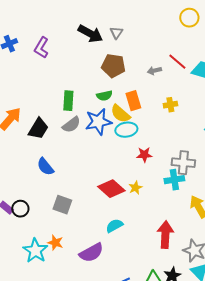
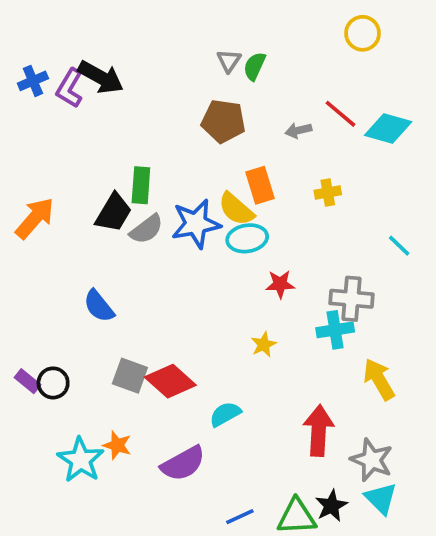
black arrow: (90, 34) -> (101, 77), moved
purple L-shape: (41, 48) -> (70, 88), moved
green semicircle: (104, 96) -> (254, 66), moved, turned 126
black trapezoid: (38, 129) -> (114, 213), moved
red diamond: (111, 189) -> (170, 381), moved

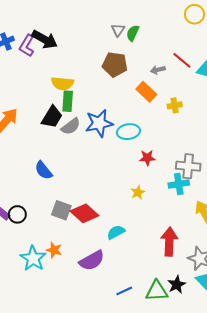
orange rectangle: (260, 185) -> (146, 92), moved, turned -30
yellow semicircle: (236, 209) -> (62, 83), moved, turned -35

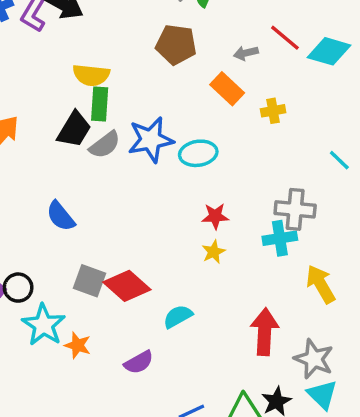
red star: (147, 158) -> (215, 216), moved
cyan star: (33, 258) -> (44, 325), moved
purple semicircle: (92, 261) -> (139, 362), size x0.7

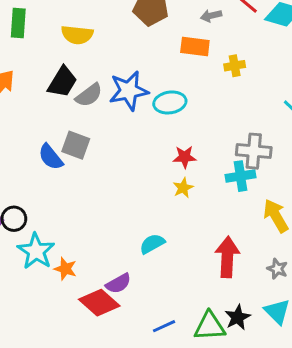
orange rectangle: (227, 89) -> (195, 47), turned -36
green rectangle: (100, 104) -> (18, 23), moved
gray square: (89, 281) -> (76, 145), moved
red diamond: (127, 286) -> (99, 303), moved
gray star: (314, 359) -> (277, 269), moved, size x0.6

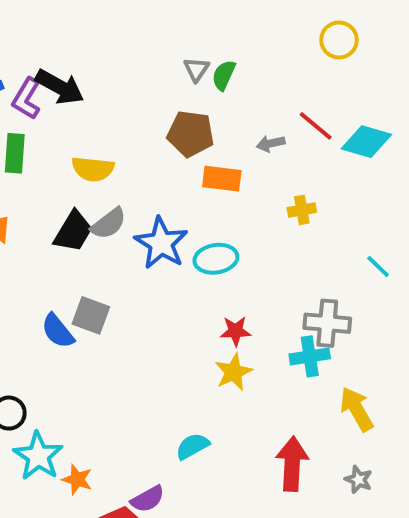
orange rectangle: (195, 47) -> (222, 179), moved
blue star: (129, 91) -> (161, 243), turned -30
gray semicircle: (89, 95) -> (108, 224), moved
yellow star: (183, 188) -> (234, 372), size x1.4

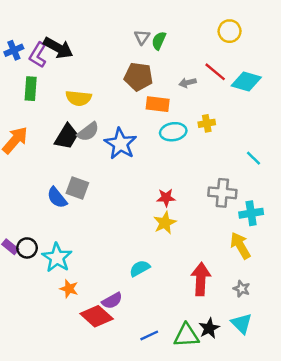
yellow circle: (339, 40) -> (230, 31), moved
cyan ellipse: (216, 259) -> (173, 132), moved
cyan cross: (310, 356) -> (251, 213), moved
cyan star: (38, 456) -> (57, 258), moved

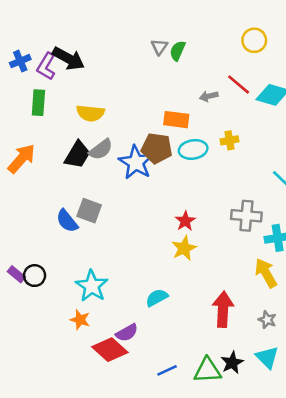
brown pentagon: (138, 77) -> (157, 148), moved
red star: (166, 198) -> (185, 221), turned -30
cyan star: (57, 258) -> (92, 286), moved

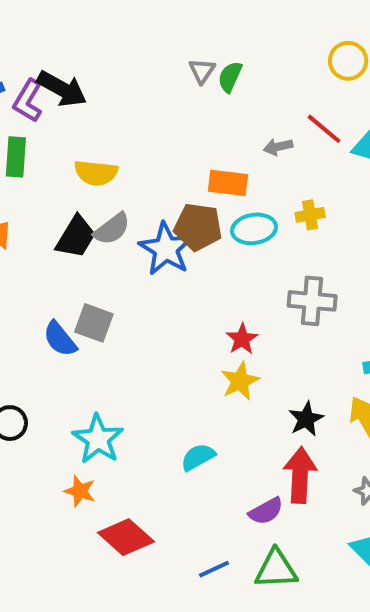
gray cross: (246, 216) -> (312, 301), moved
purple semicircle: (127, 333) -> (266, 511), moved
black star: (232, 363) -> (306, 419), moved

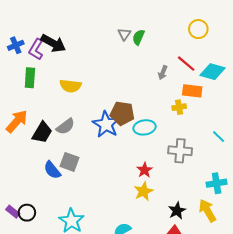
gray arrow: (278, 147) -> (163, 73), turned -56
orange rectangle: (228, 183) -> (192, 91), moved
gray semicircle: (112, 229) -> (65, 126), moved
cyan ellipse: (254, 229) -> (145, 127), moved
black trapezoid: (76, 237) -> (42, 133), moved

